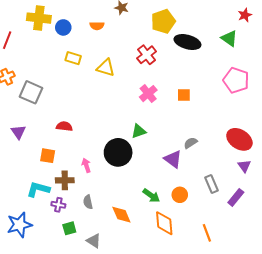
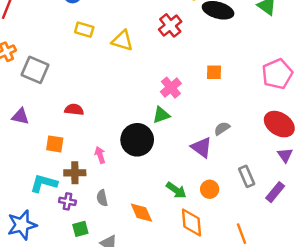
pink pentagon: (236, 80) -> (277, 74), moved, turned 30
pink cross: (148, 94) -> (171, 88), moved
purple triangle: (18, 132) -> (20, 116), turned -42

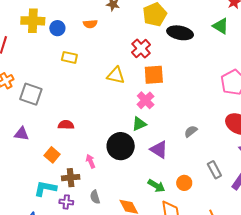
yellow triangle: (122, 41) -> (116, 75), moved
orange square: (214, 72) -> (154, 75), moved, size x1.5
orange square: (55, 144) -> (52, 155), turned 35
purple triangle: (202, 147) -> (159, 150), moved

